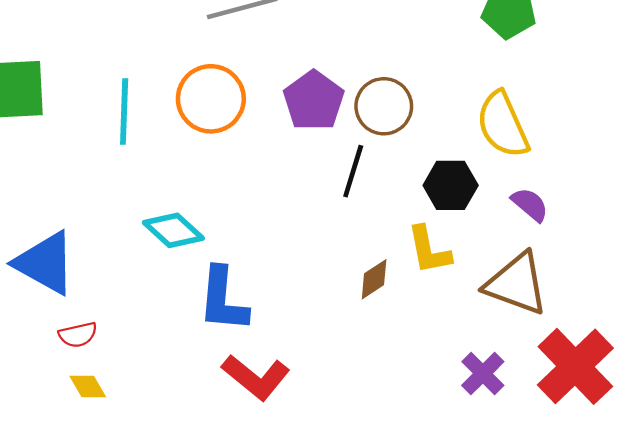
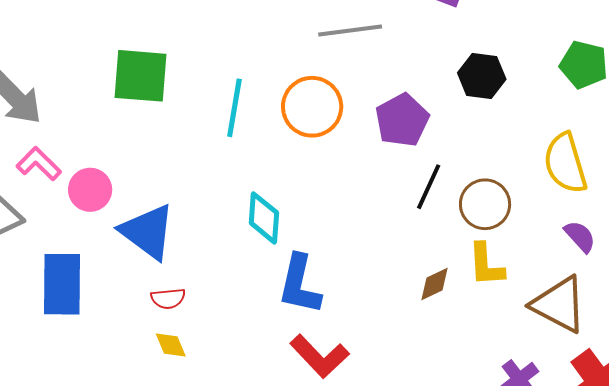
brown circle: (384, 106) -> (485, 204), moved
black hexagon: (451, 185) -> (482, 76), moved
cyan diamond: (173, 230) -> (264, 218), turned 44

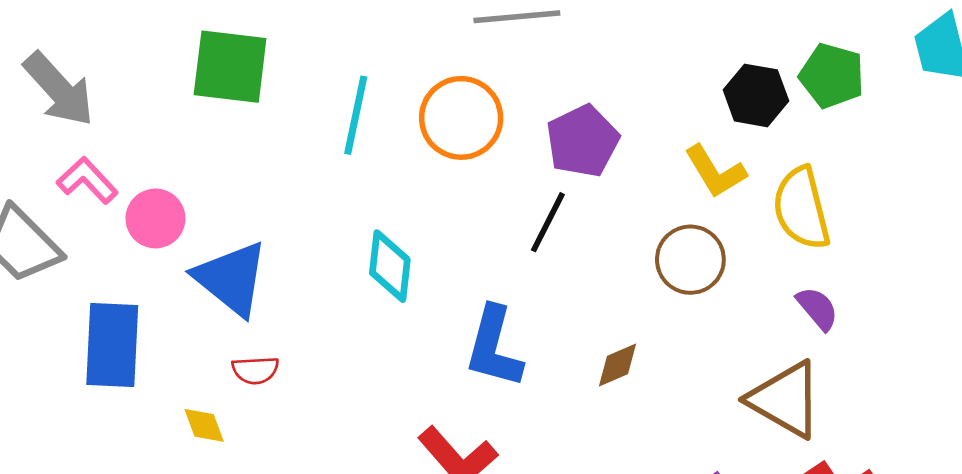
black hexagon: (482, 76) -> (756, 95), moved
black line: (429, 187) -> (548, 222), moved
yellow L-shape: (486, 265) -> (715, 171), moved, turned -30
blue L-shape: (300, 284) -> (494, 347), moved
yellow diamond: (171, 345) -> (204, 425), moved

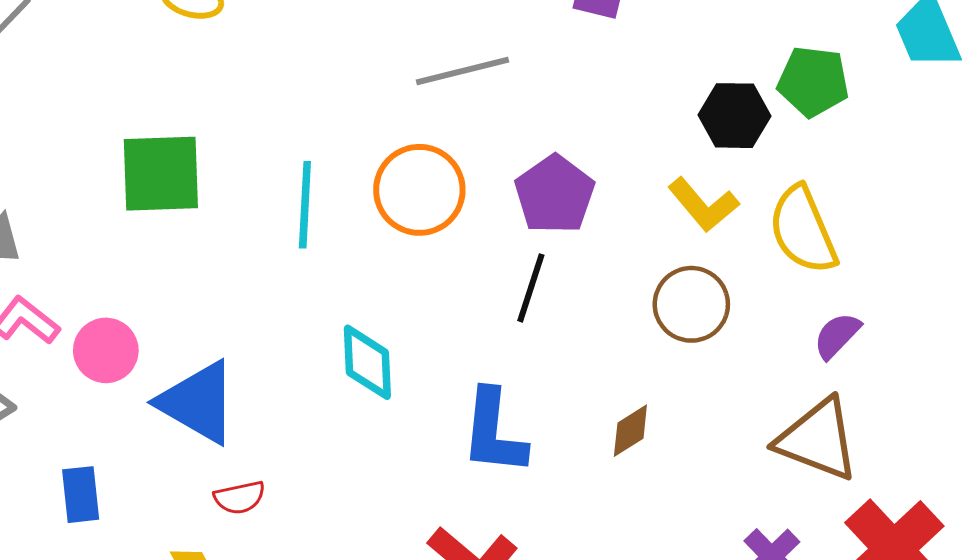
purple semicircle: (817, 308) -> (837, 336), turned -87
blue rectangle: (112, 345) -> (81, 495), size x0.6

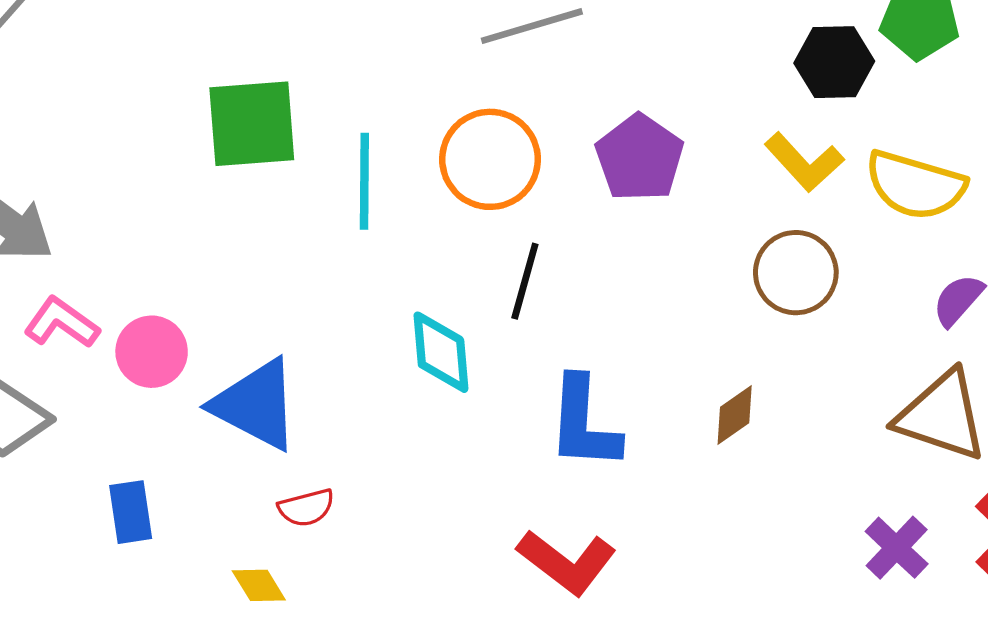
green square: (161, 174) -> (252, 124), moved
yellow semicircle: (803, 230) -> (915, 185), turned -48
black line: (531, 288) -> (525, 281), moved

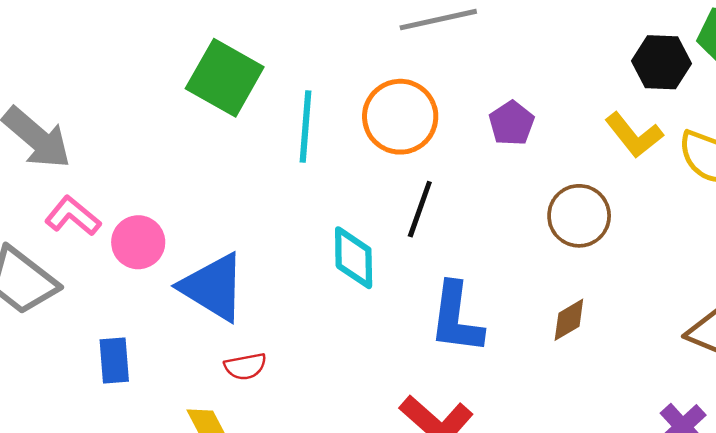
green square: (252, 124) -> (225, 78), turned 30
purple pentagon: (640, 158) -> (512, 123), size x0.7
brown circle: (796, 273) -> (579, 216), moved

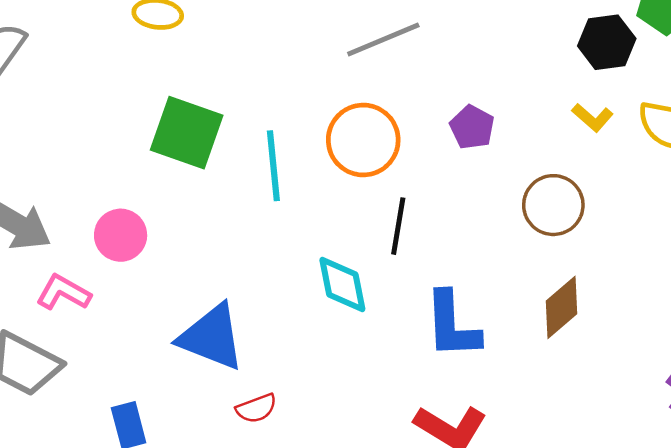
yellow L-shape: (634, 135) -> (592, 118), size x0.7
pink circle: (138, 242) -> (121, 235), moved
brown diamond: (569, 320) -> (562, 307), size x1.4

